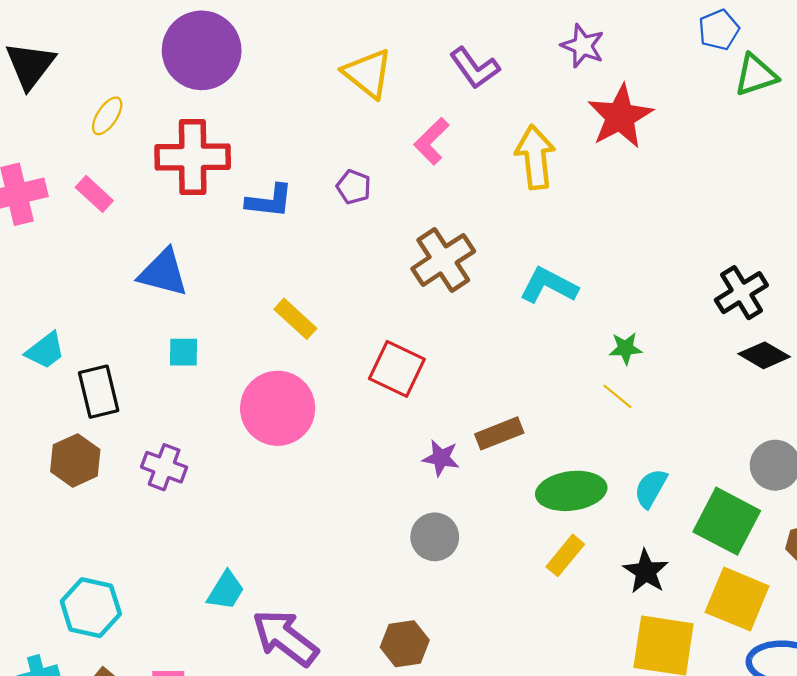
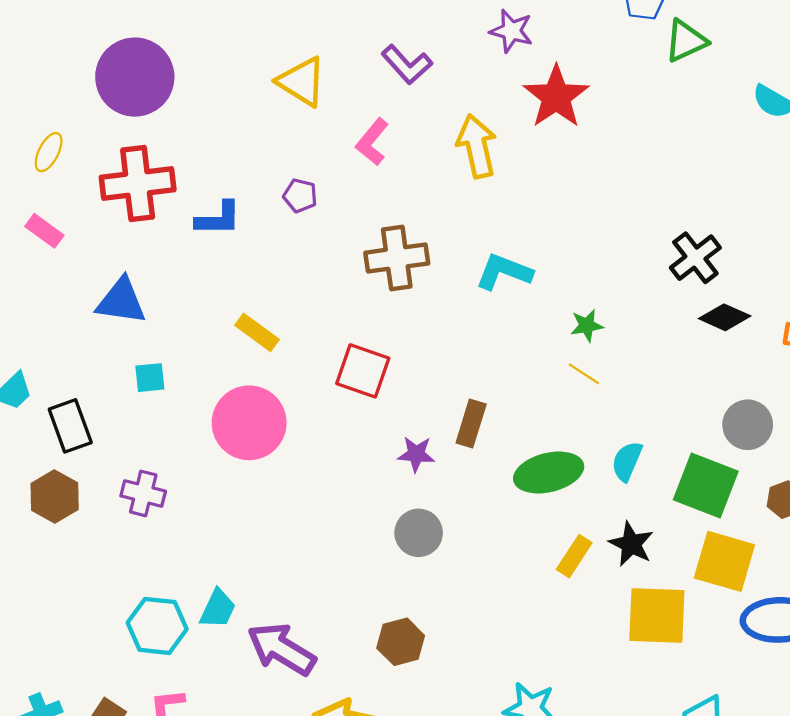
brown cross: (443, 260) -> (397, 258), turned 32
brown rectangle: (499, 433) -> (471, 423), turned -45
yellow rectangle: (565, 555) -> (574, 556), moved
cyan hexagon: (91, 608) -> (157, 626), moved

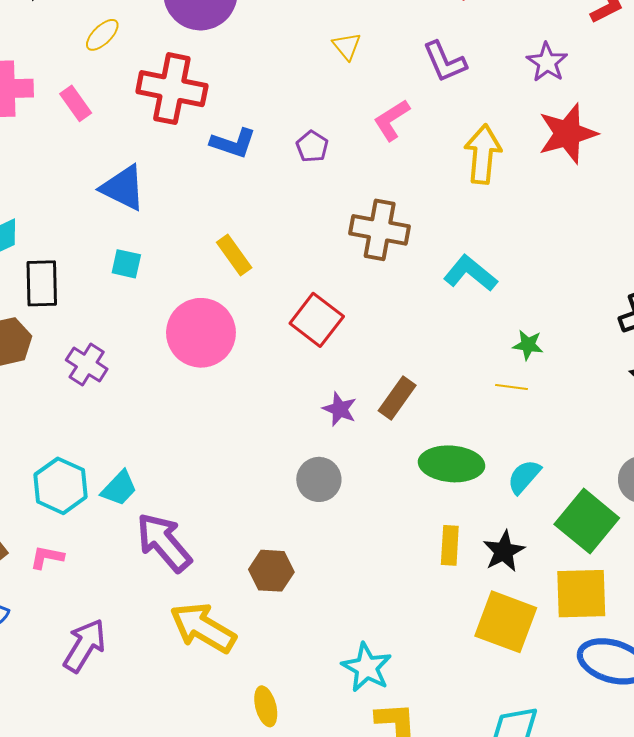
yellow triangle: (302, 82) -> (347, 46), size x0.6
yellow line: (584, 374) -> (511, 387), turned -44
yellow rectangle: (574, 556) -> (450, 545), turned -48
yellow square: (724, 561) -> (581, 594), turned -36

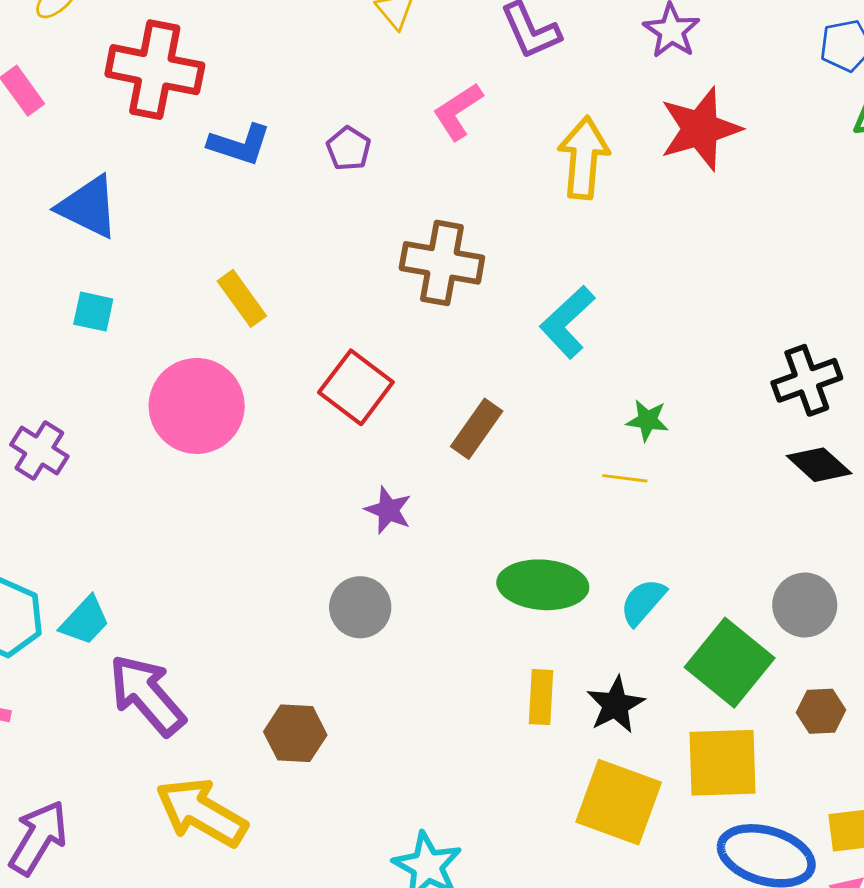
cyan L-shape: (470, 273) -> (567, 322), turned -82
brown rectangle: (397, 398) -> (477, 429), moved

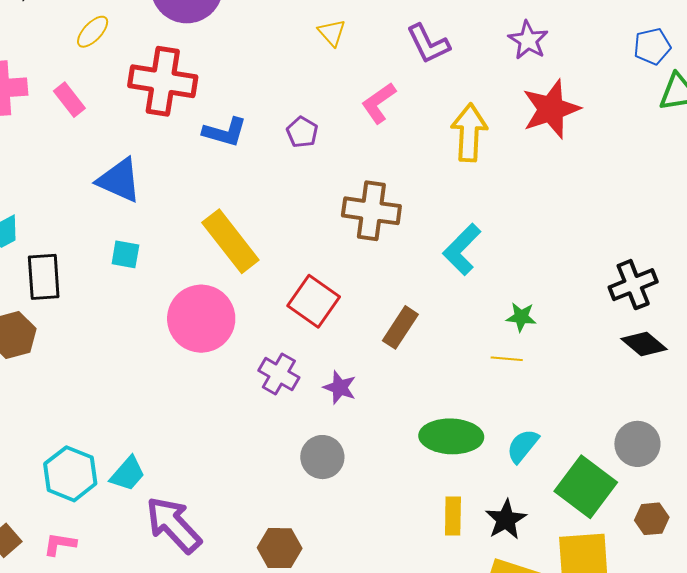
yellow rectangle: (242, 298) -> (230, 241), size x1.6
purple cross: (39, 451) -> (279, 374), moved

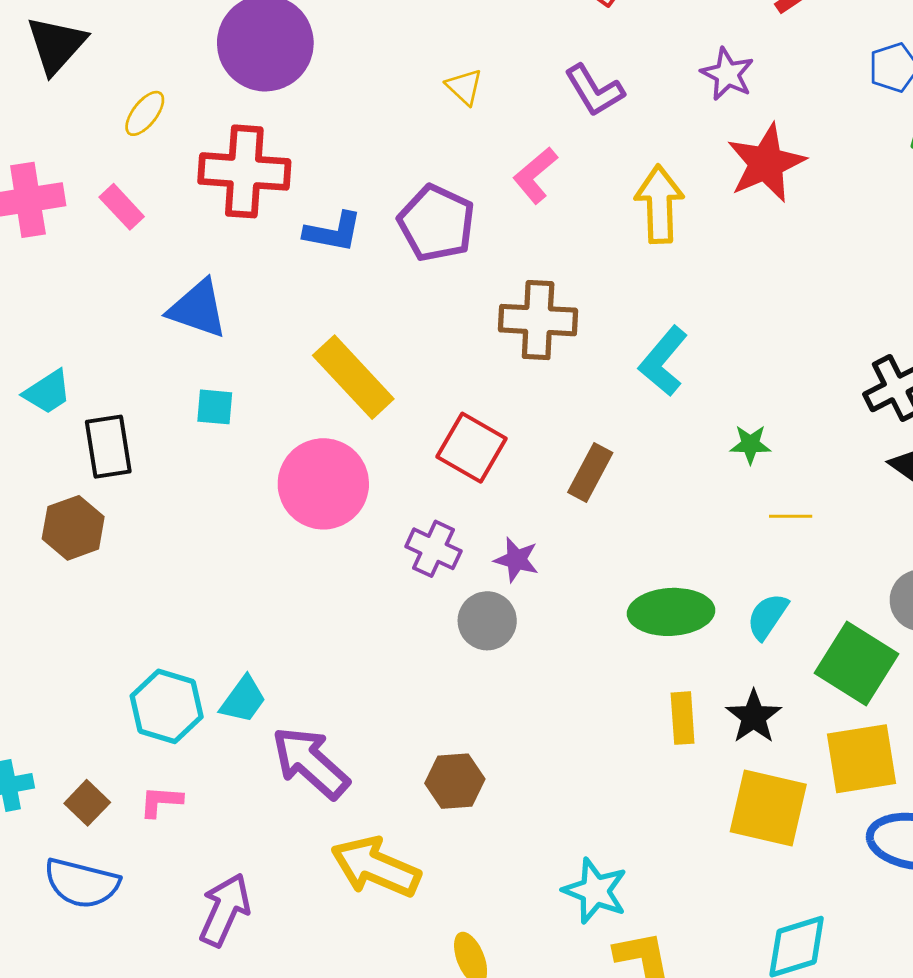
purple pentagon: (302, 132) -> (436, 223), size x1.8
yellow line: (507, 359) -> (791, 516), moved
gray circle: (322, 457) -> (487, 621), moved

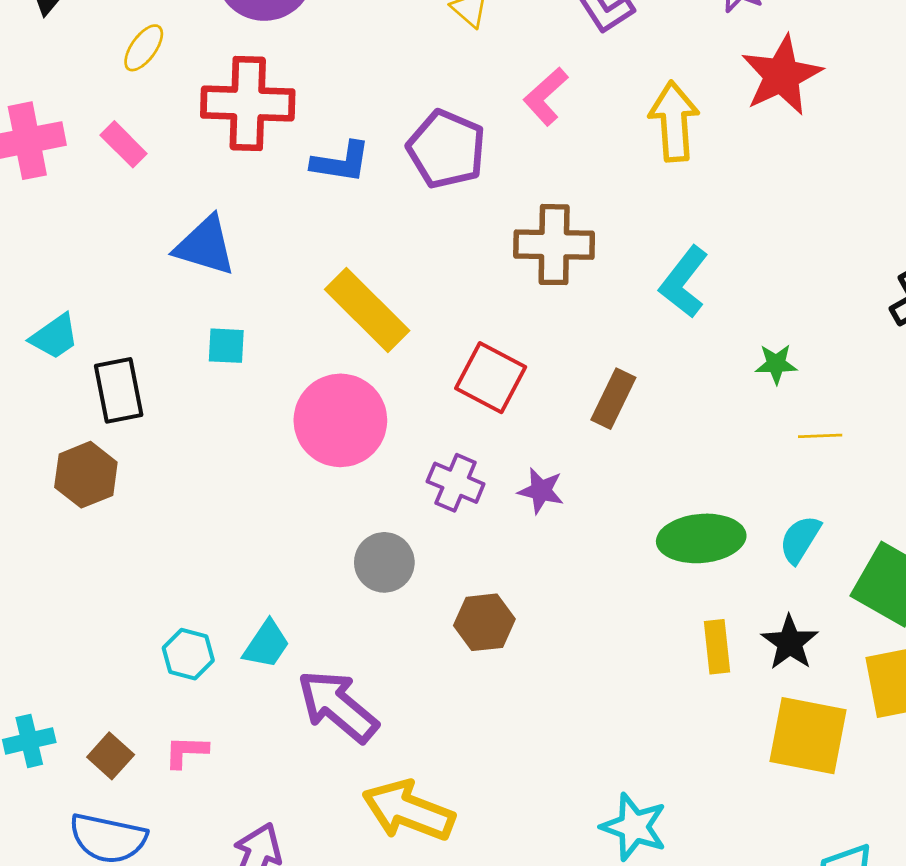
gray circle: (487, 621) -> (384, 562), moved
cyan hexagon: (167, 706) -> (188, 654), size x0.7
brown hexagon: (455, 781) -> (484, 622), moved

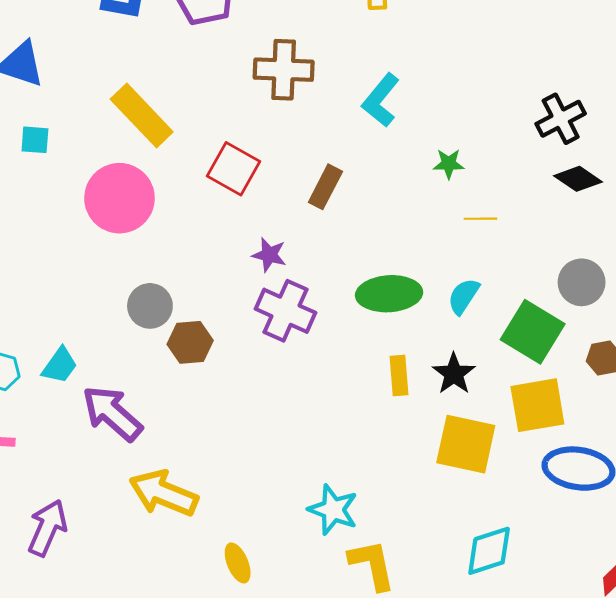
purple cross: (456, 483) -> (285, 311), moved, size x1.4
brown hexagon: (484, 622) -> (190, 342), moved

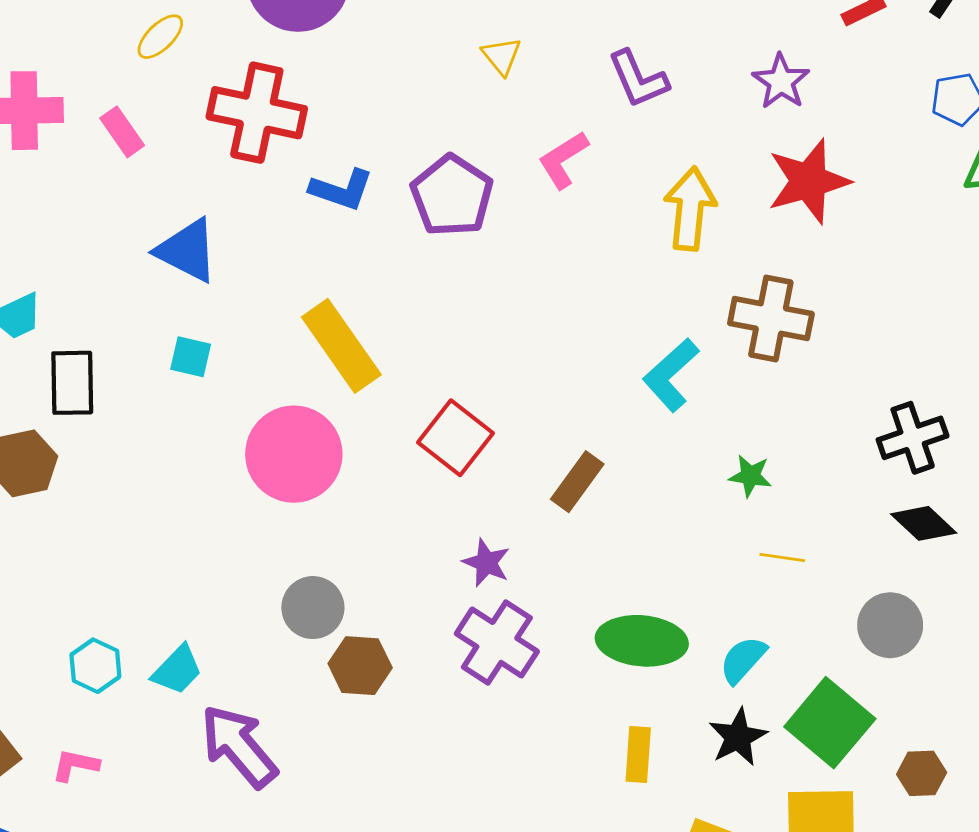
brown cross: (284, 70) -> (771, 318), moved
gray circle: (582, 282) -> (890, 625), moved
black star: (454, 374) -> (738, 737), moved

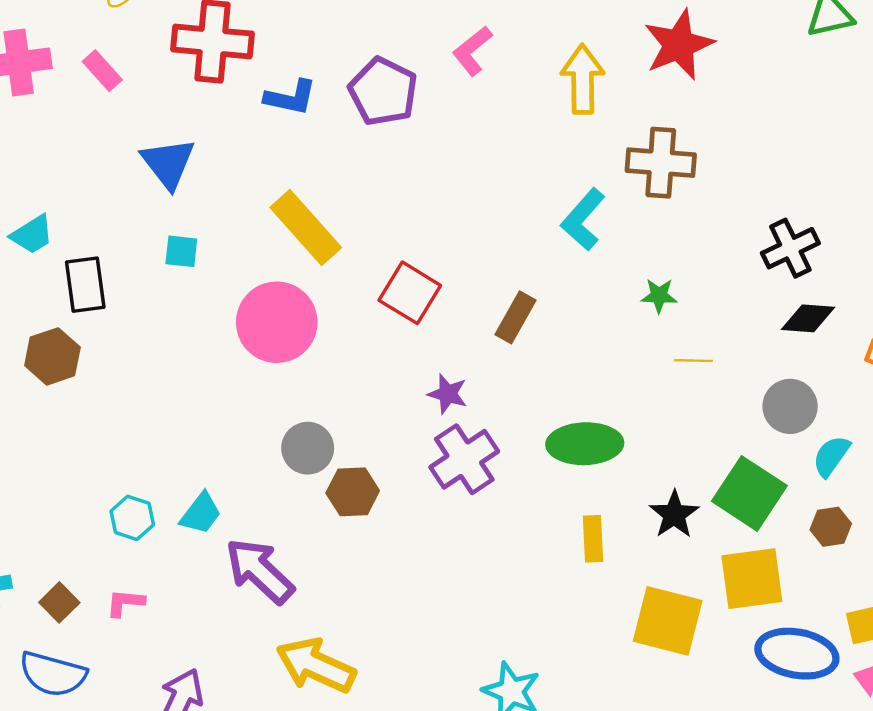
blue triangle: (187, 251) -> (168, 163), turned 32
black diamond: (924, 523) -> (808, 318), turned -32
purple cross: (497, 642) -> (464, 459), turned 30
cyan semicircle: (743, 660) -> (831, 456), moved

